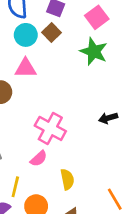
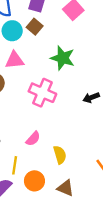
green star: (94, 52) -> (63, 58), moved
pink cross: (50, 128) -> (42, 93), moved

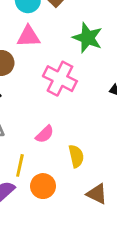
brown triangle: (65, 188) -> (97, 194), moved

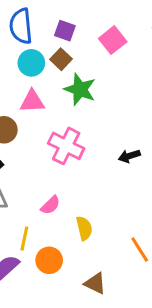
green star: (88, 38) -> (80, 89), moved
brown triangle: (97, 194) -> (95, 283), moved

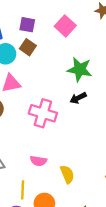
green star: (80, 89) -> (80, 69), moved
black arrow: (129, 156) -> (78, 98), moved
pink semicircle: (50, 205) -> (38, 161), turned 63

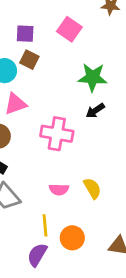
yellow semicircle: (67, 174) -> (92, 188), moved

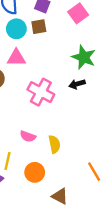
brown square: (29, 60) -> (39, 27), turned 35
orange circle: (72, 238) -> (35, 172), moved

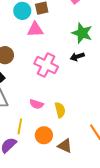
pink triangle: (16, 58) -> (35, 30), moved
brown triangle: (60, 196) -> (65, 146), moved

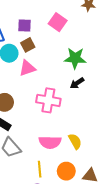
pink semicircle: (36, 104) -> (50, 142), size x1.5

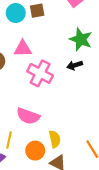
pink triangle: (27, 68) -> (23, 49), moved
yellow semicircle: (75, 141) -> (55, 139), moved

